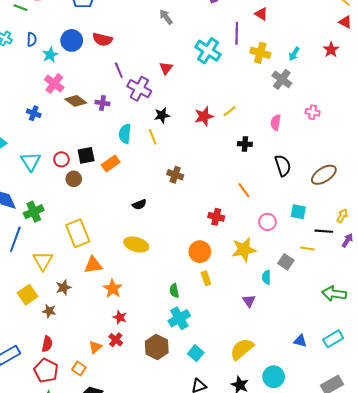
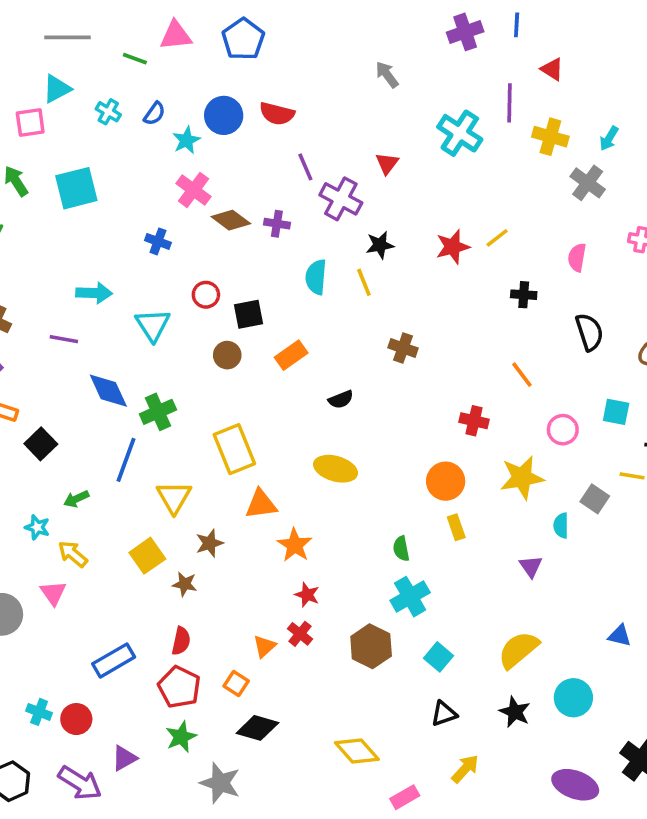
blue semicircle: (32, 39) -> (154, 114), turned 32
red circle: (61, 159) -> (206, 295), moved
orange rectangle: (111, 163) -> (291, 355), moved

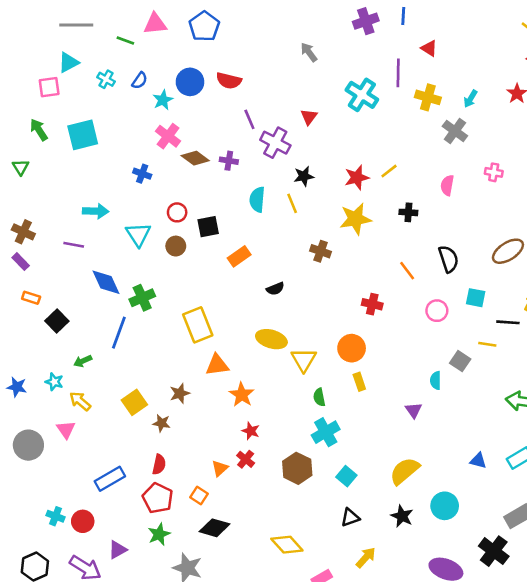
black semicircle: (589, 332) -> (448, 259), moved
brown circle: (227, 355) -> (176, 246), moved
yellow star: (522, 478) -> (355, 219), moved
yellow triangle: (174, 497) -> (304, 360), moved

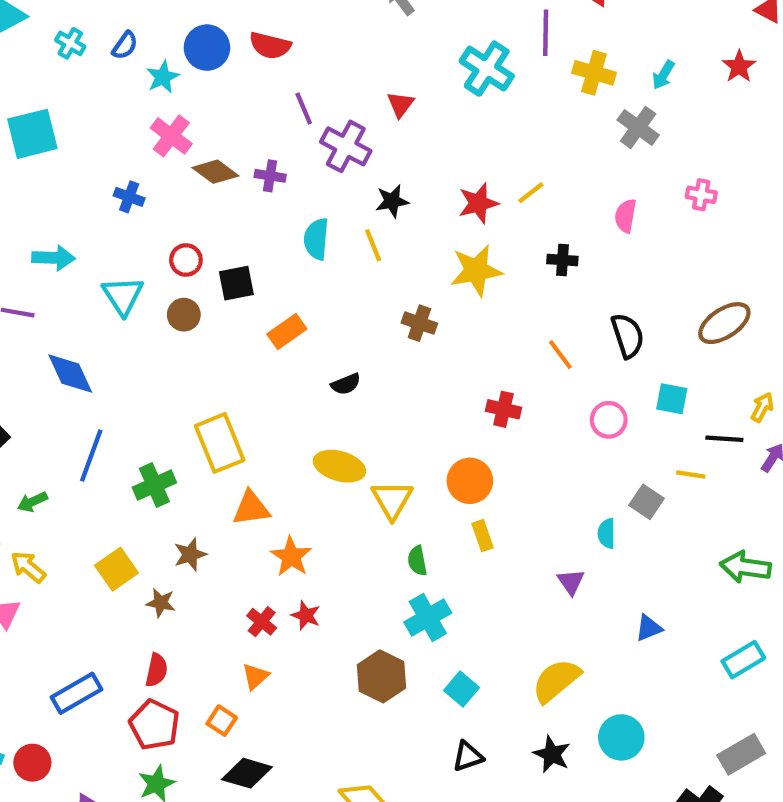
green cross: (142, 298) -> (154, 485), moved
red cross: (246, 459) -> (262, 622), moved
blue triangle: (478, 461) -> (649, 628), moved, turned -36

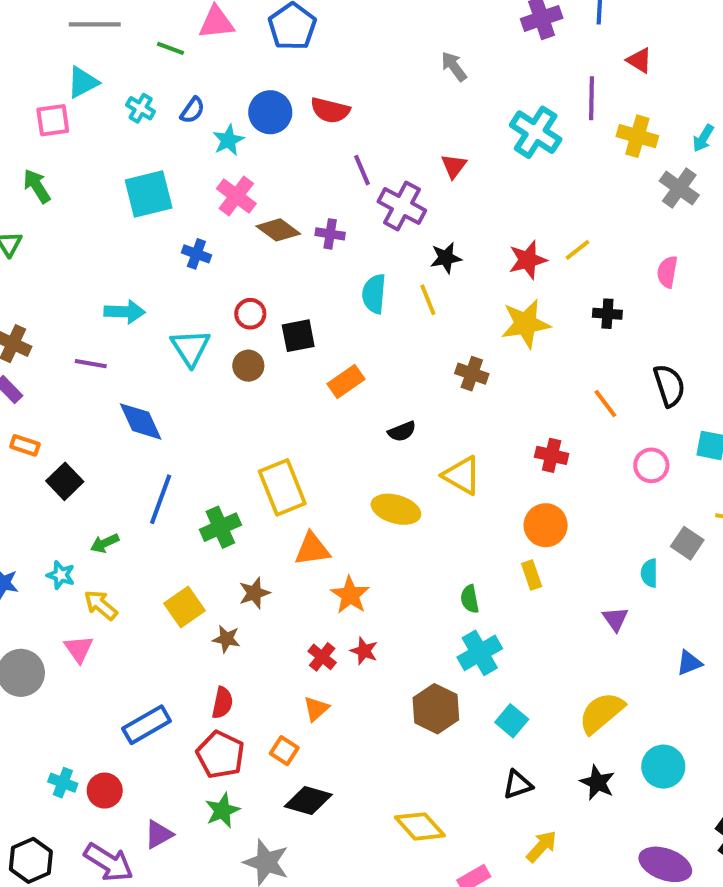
cyan square: (32, 134) -> (149, 194), moved
orange circle: (470, 481) -> (546, 525), moved
yellow triangle: (392, 500) -> (462, 475), moved, turned -30

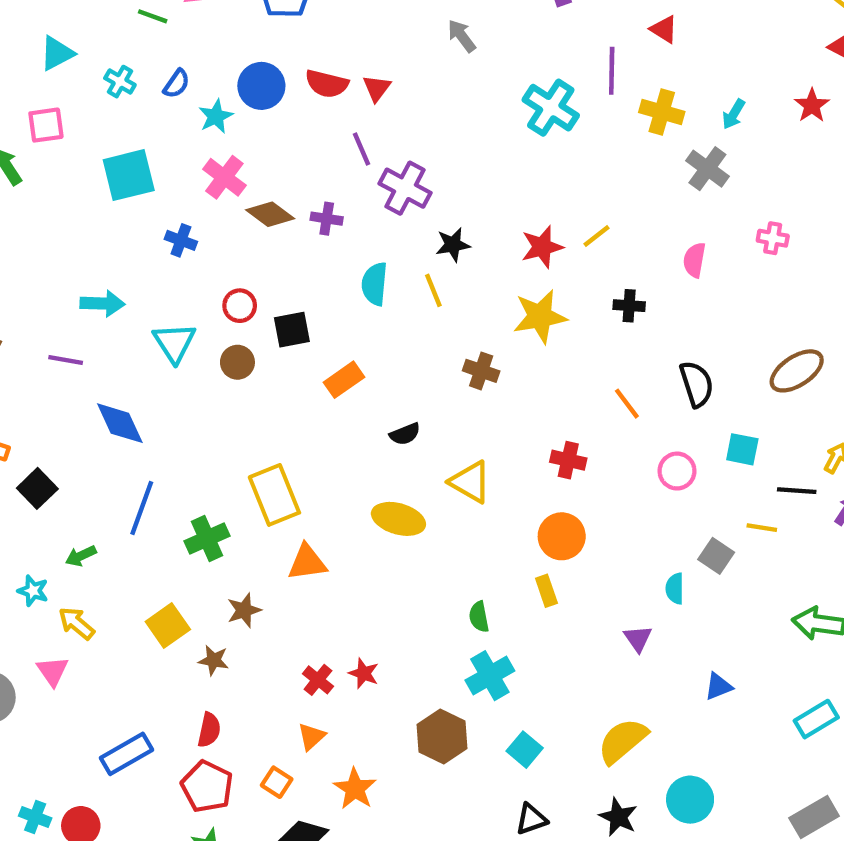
pink square: (53, 120) -> (46, 125), moved
red triangle: (454, 166) -> (377, 88), moved
orange star: (350, 595) -> (355, 789), moved

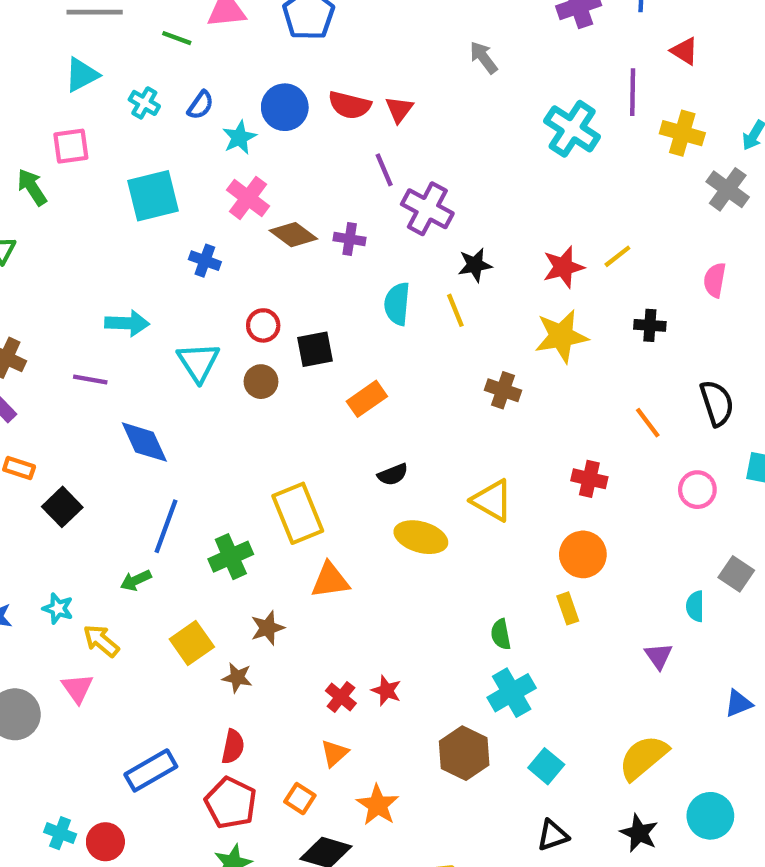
black semicircle: (405, 434) -> (393, 474), moved
green arrow: (81, 556) -> (136, 580), moved

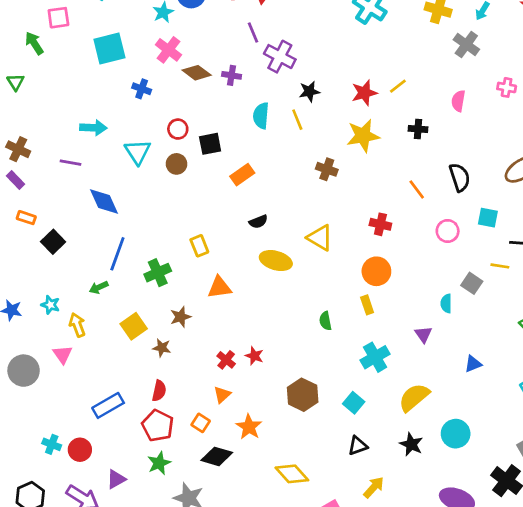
yellow rectangle: (298, 513) -> (199, 246), size x0.6
yellow arrow: (101, 641) -> (77, 325), turned 30
cyan cross: (512, 693) -> (375, 357), moved

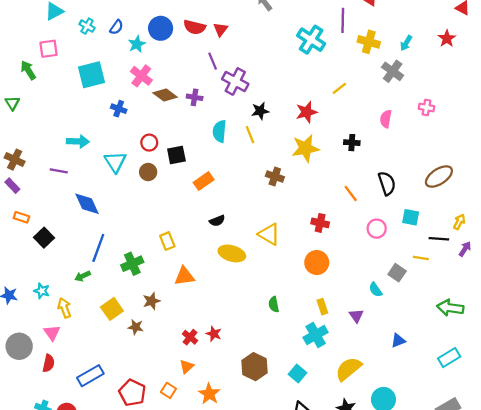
yellow line: (398, 86) -> (339, 88), moved
cyan semicircle: (446, 303) -> (376, 290), turned -35
yellow rectangle: (367, 305) -> (322, 307), moved
red semicircle: (159, 391) -> (49, 363), moved

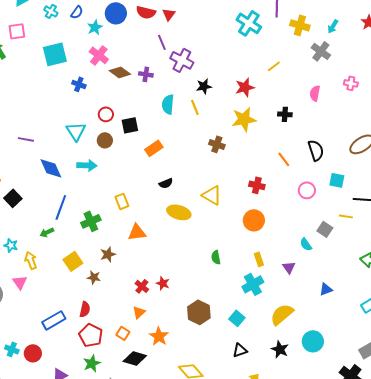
cyan arrow: (78, 141) -> (87, 165), moved
red semicircle: (49, 363) -> (85, 309), moved

